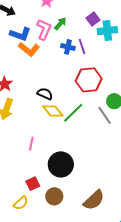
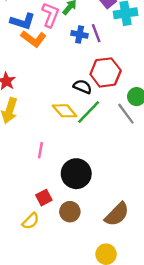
black semicircle: (45, 94) -> (82, 87), moved

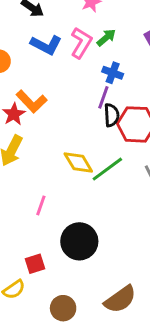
purple line: (96, 33) -> (103, 97), moved, turned 30
orange L-shape: (34, 39) -> (32, 101), moved
black semicircle: (82, 87) -> (112, 115), moved, turned 54
brown circle: (70, 212) -> (63, 308), moved

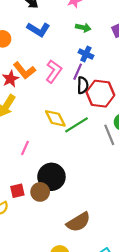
green arrow: (106, 38) -> (83, 28), turned 48
pink L-shape: (81, 43) -> (54, 71), moved
brown circle: (63, 308) -> (40, 192), moved

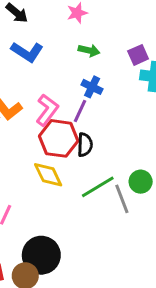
black semicircle: (83, 85) -> (85, 145), moved
red hexagon: (100, 94) -> (59, 138), moved
green line: (76, 125) -> (98, 187), moved

